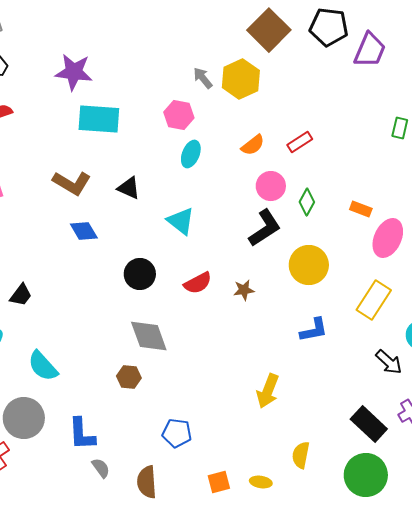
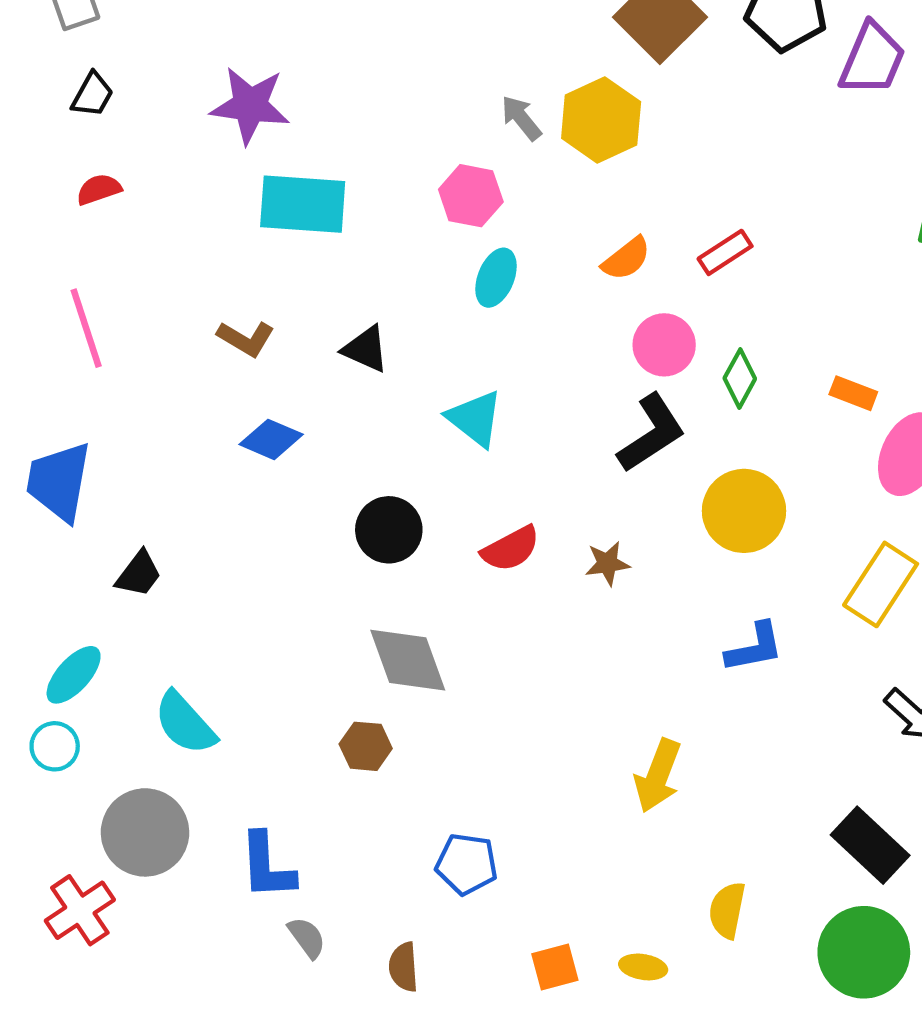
brown L-shape: (72, 183) -> (246, 339), size x0.7
blue diamond: (84, 231) -> (271, 439), turned -36
brown semicircle: (147, 482) -> (404, 967), size x0.7

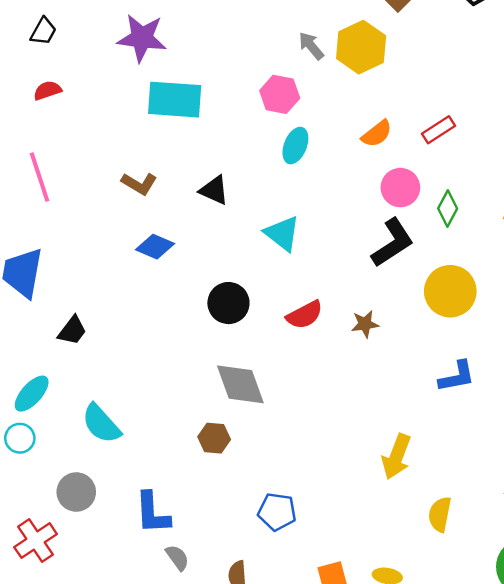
gray circle: (145, 832) -> (76, 492), size x0.7
yellow semicircle: (727, 910) -> (440, 514), moved

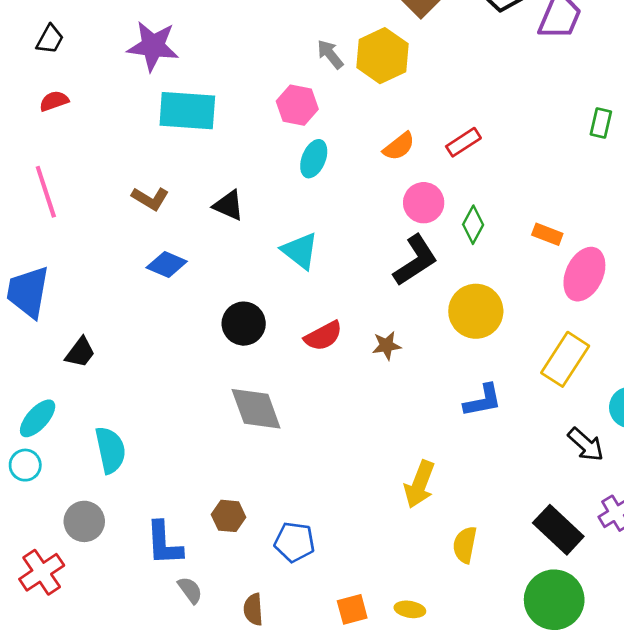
cyan semicircle: (101, 424) -> (110, 450), turned -150
brown hexagon: (214, 438) -> (229, 516), moved

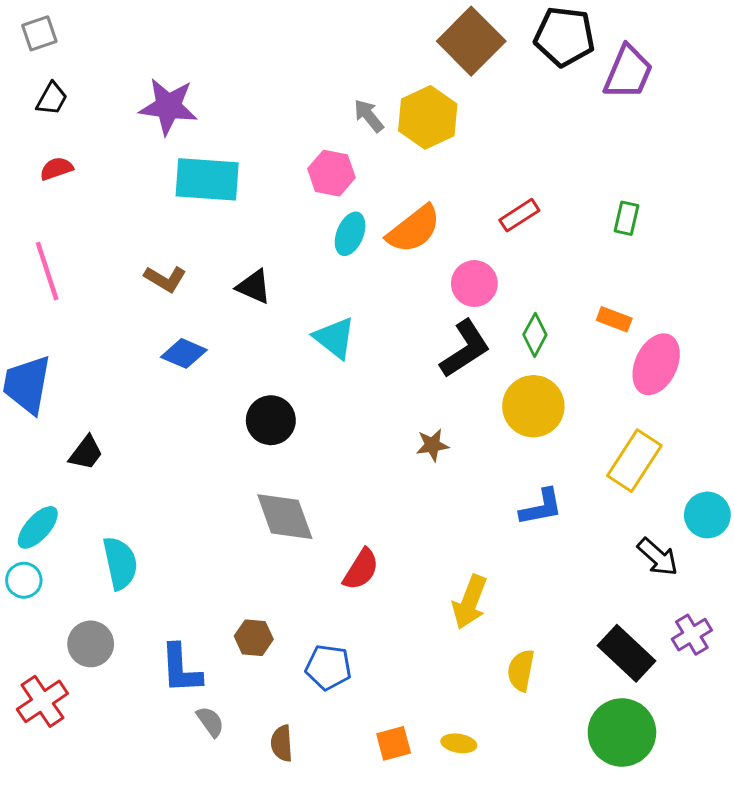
green rectangle: (601, 123) -> (627, 218), moved
orange semicircle: (399, 146) -> (414, 229), moved, size x1.5
green diamond: (473, 225) -> (535, 335), moved
red semicircle: (323, 336) -> (361, 569), moved, turned -30

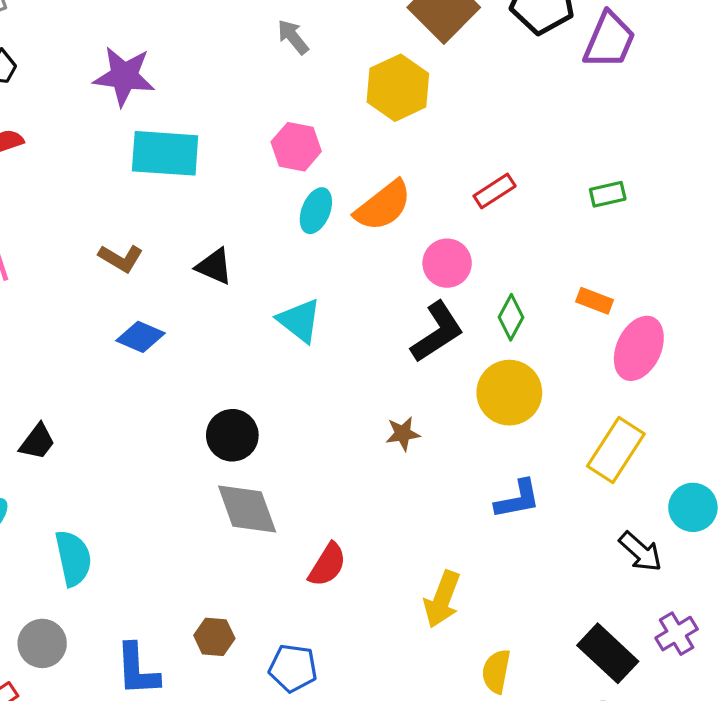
gray arrow: (369, 116) -> (293, 37), moved
green rectangle: (627, 218) -> (608, 194), turned 64
black circle: (271, 420) -> (232, 435), moved

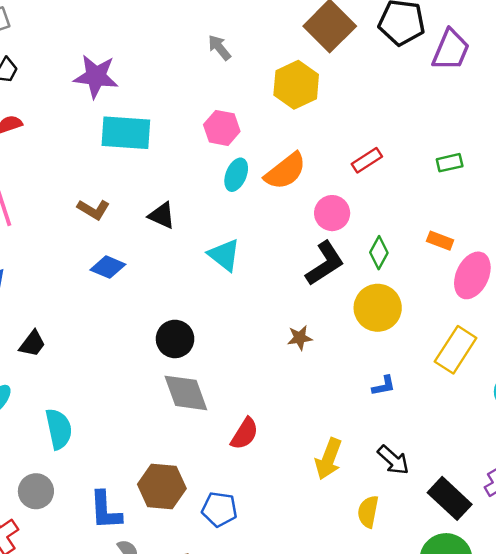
blue L-shape: (518, 499) -> (384, 386), size x0.7
black arrow: (640, 552) -> (393, 460), moved
brown hexagon: (214, 637) -> (162, 486), size x1.6

